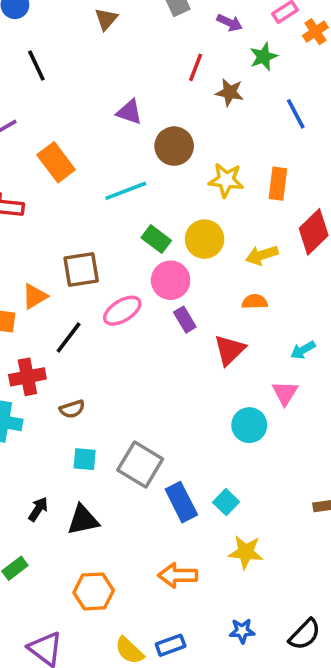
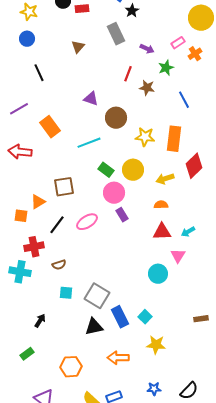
orange rectangle: (278, 184) -> (174, 139), size x1.4
pink ellipse: (122, 311) -> (87, 222), moved
red triangle: (230, 350) -> (162, 232), moved, turned 42
black triangle: (83, 520) -> (94, 327), moved

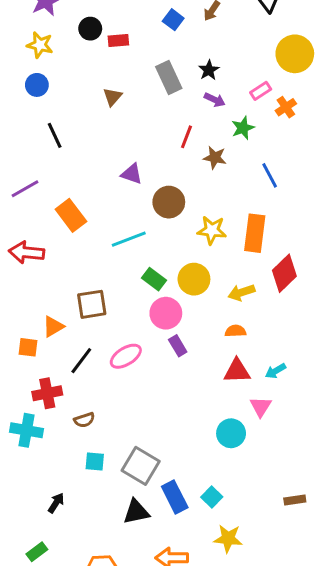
black star: (132, 11) -> (209, 70), moved

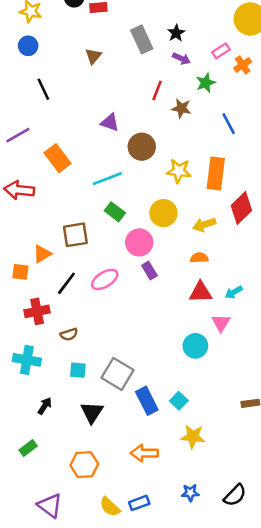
green rectangle: (154, 279) -> (115, 212), moved
cyan cross: (26, 430) -> (27, 360), moved
black triangle: (136, 512) -> (92, 412), moved, turned -45

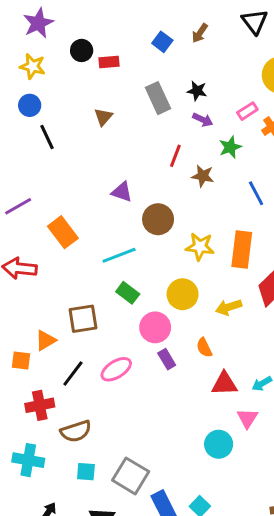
black star: (176, 33) -> (197, 91), turned -30
black line: (43, 89) -> (47, 137), moved
orange semicircle: (199, 258) -> (204, 348), moved, turned -114
brown semicircle: (69, 334) -> (76, 431), size x1.5

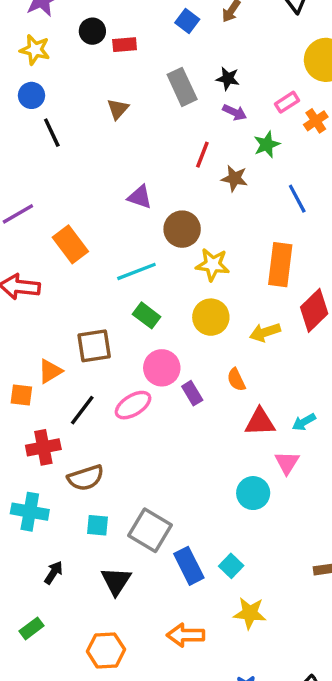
yellow star: (200, 247) -> (213, 265), moved
pink circle: (155, 327) -> (162, 368), moved

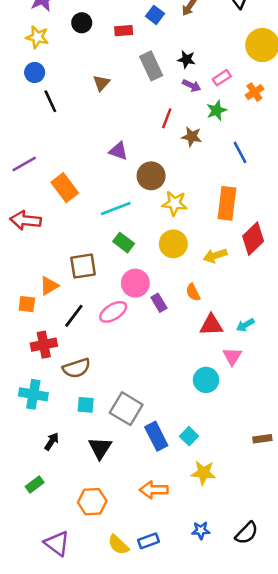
red rectangle: (125, 45) -> (124, 31), moved
pink rectangle: (287, 102) -> (222, 78), moved

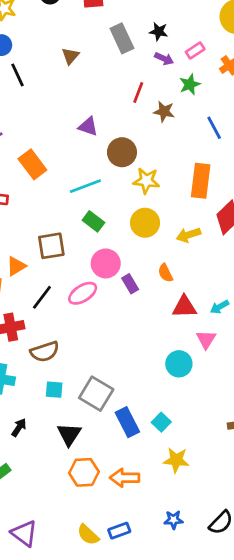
orange hexagon: (92, 502) -> (84, 472), moved

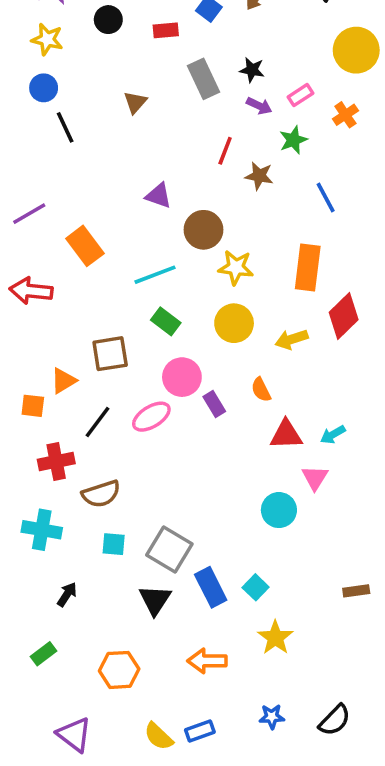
black triangle: (69, 434) -> (155, 600), moved
yellow star: (176, 460) -> (275, 638), turned 30
orange hexagon: (84, 472) -> (119, 670), moved

